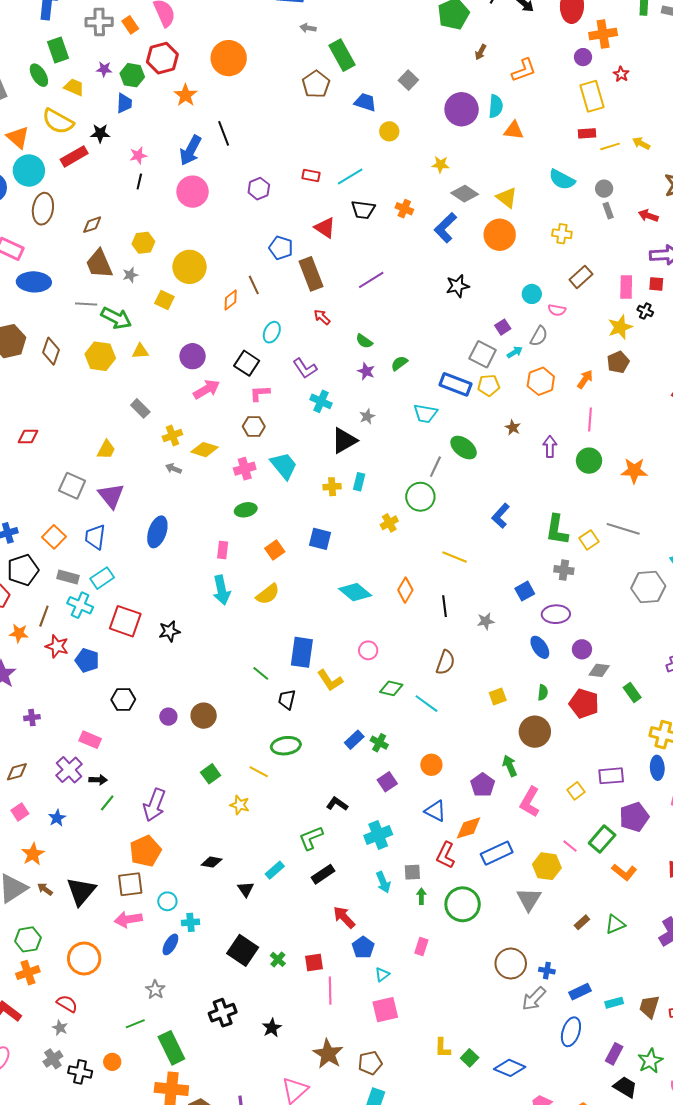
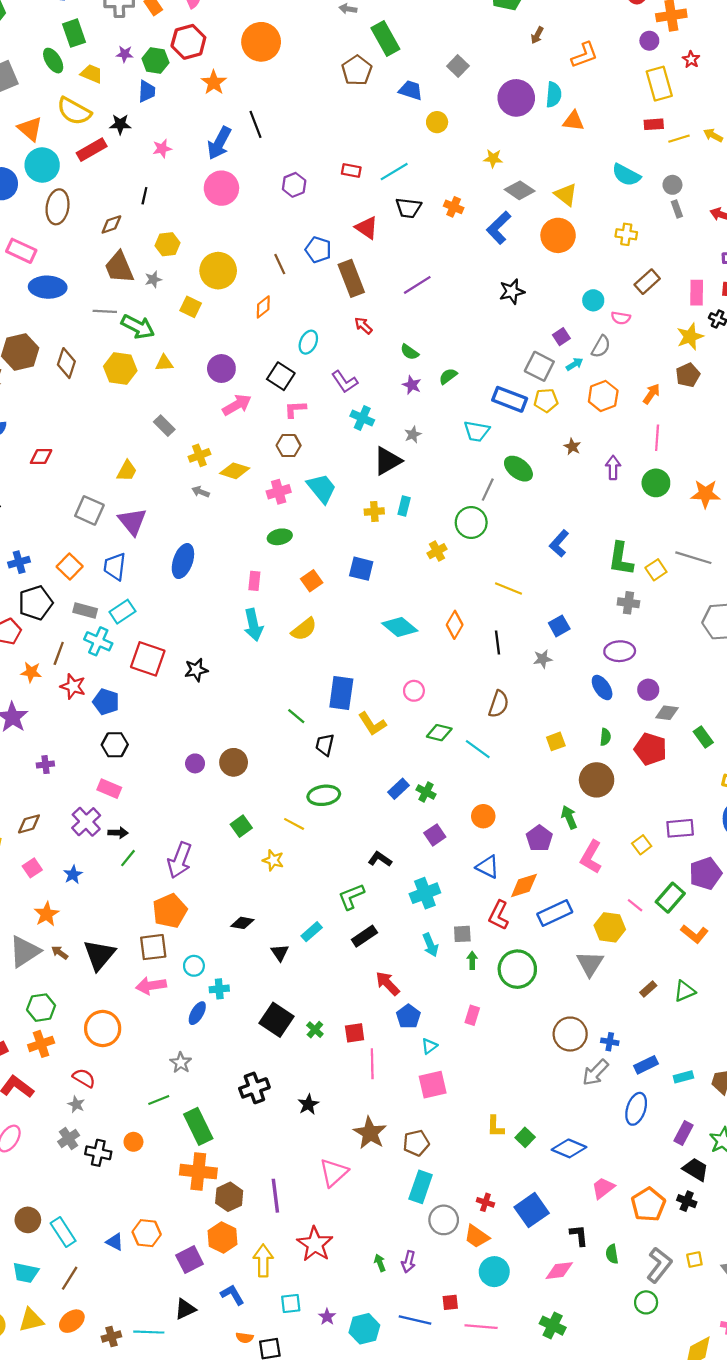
black line: (139, 182) -> (144, 196), moved
brown line: (254, 285) -> (280, 264), moved
blue square: (525, 591) -> (559, 626), moved
black hexagon: (123, 700) -> (115, 745), moved

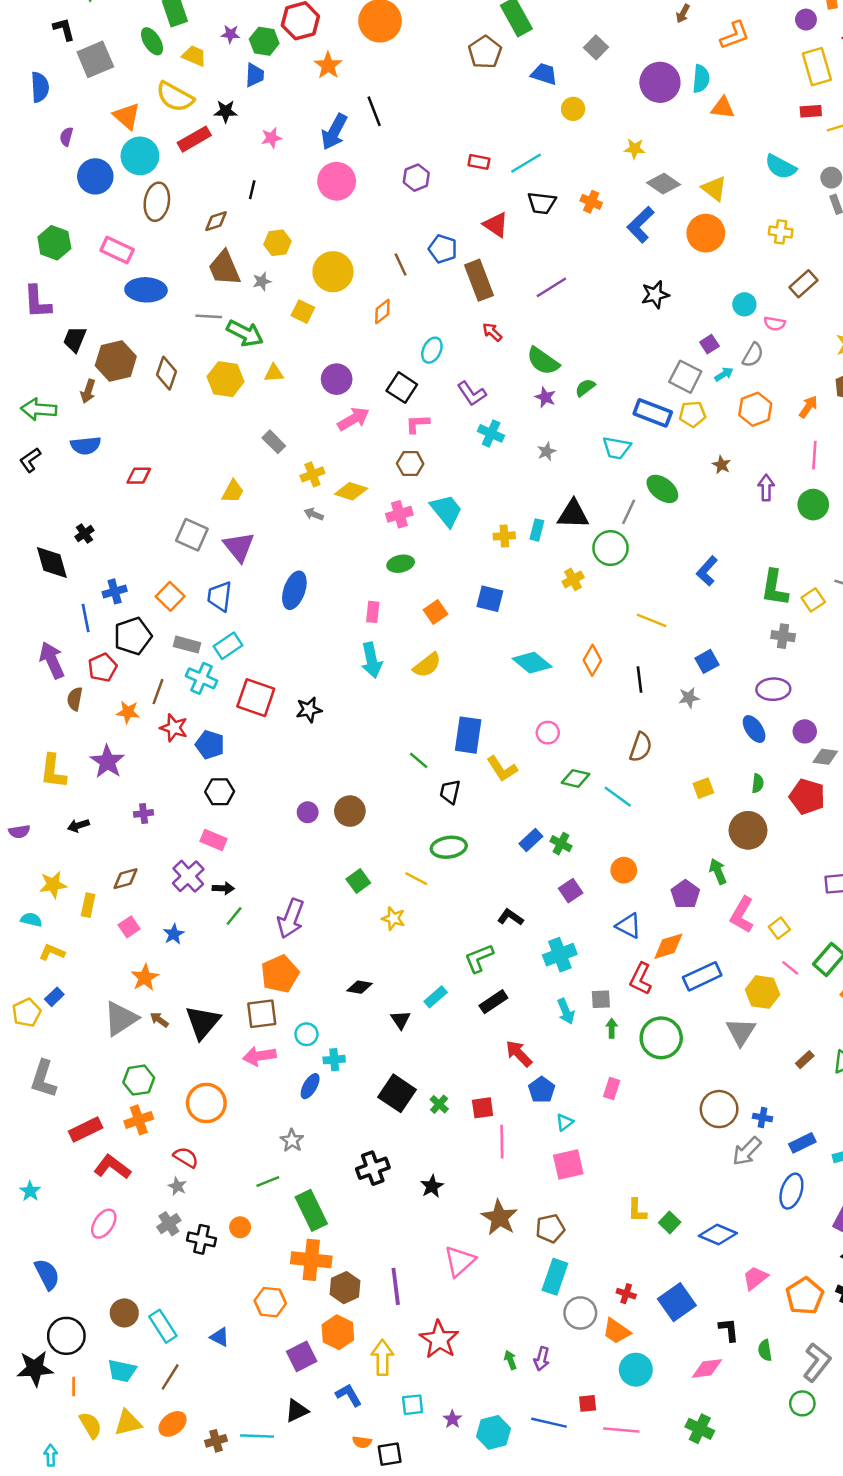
green semicircle: (410, 352) -> (543, 361), size x1.6
black triangle: (388, 461) -> (573, 514), moved, turned 32
yellow square: (642, 845) -> (779, 928), moved
orange hexagon: (147, 1233) -> (270, 1302), moved

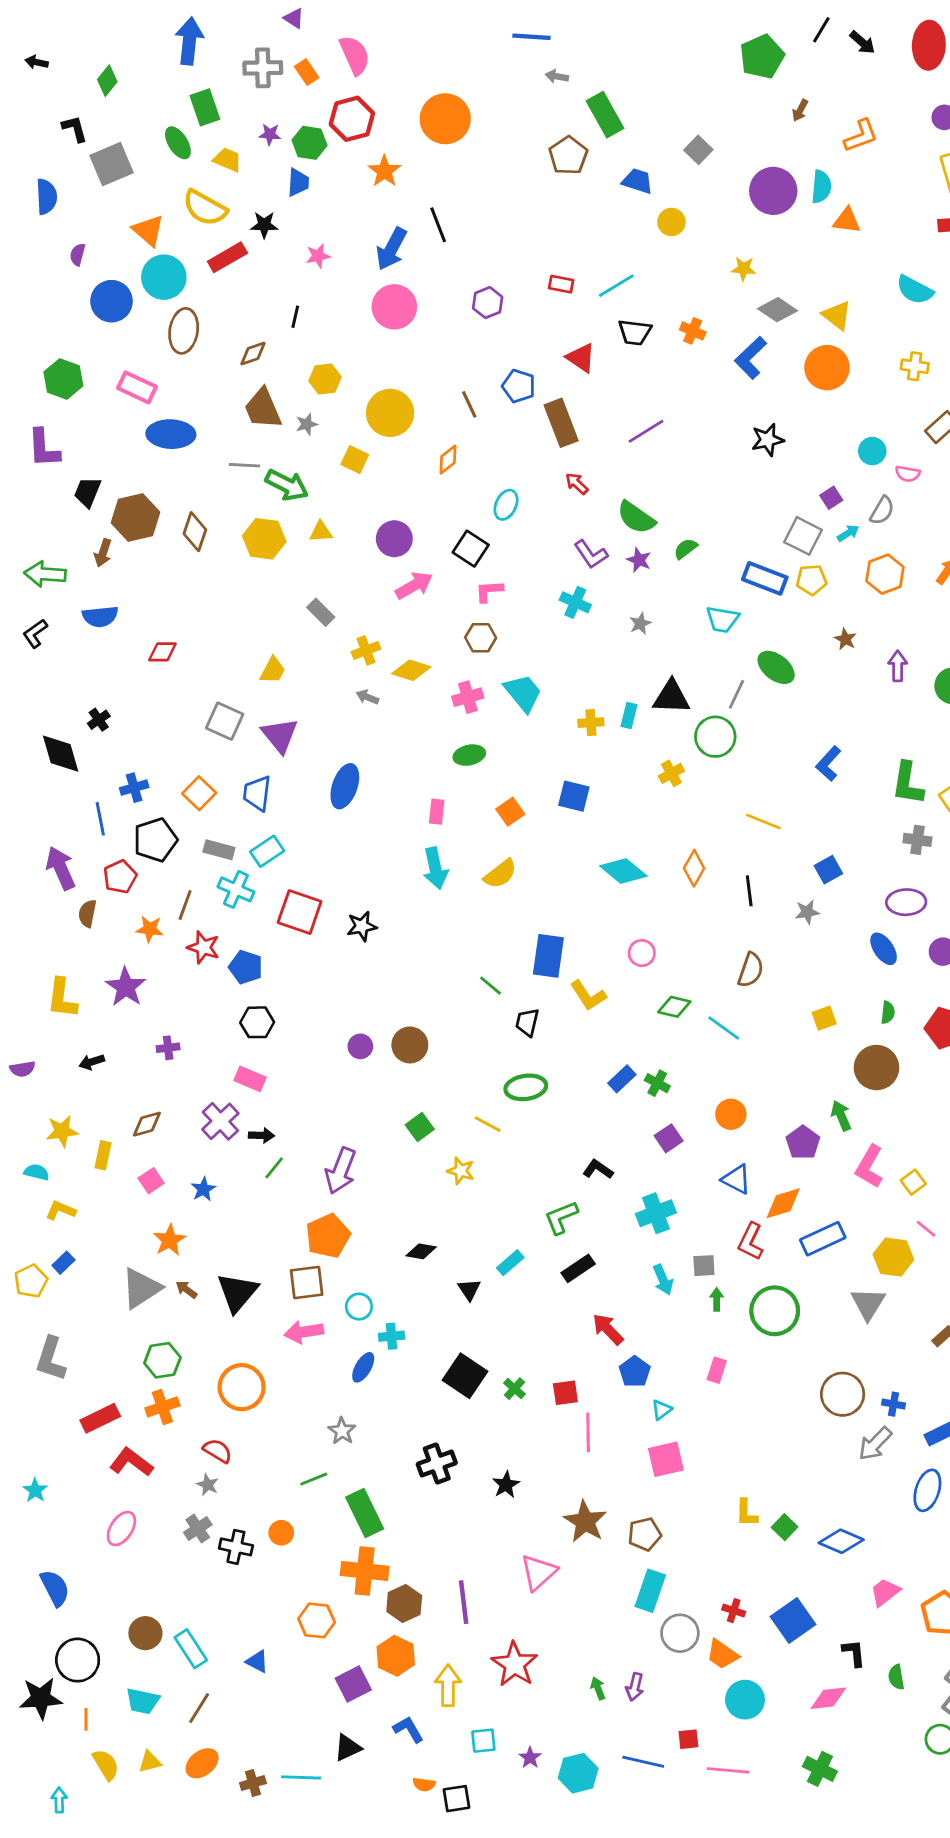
purple L-shape: (472, 394) -> (591, 554), moved
yellow triangle: (128, 1423) -> (150, 1762), size x0.7

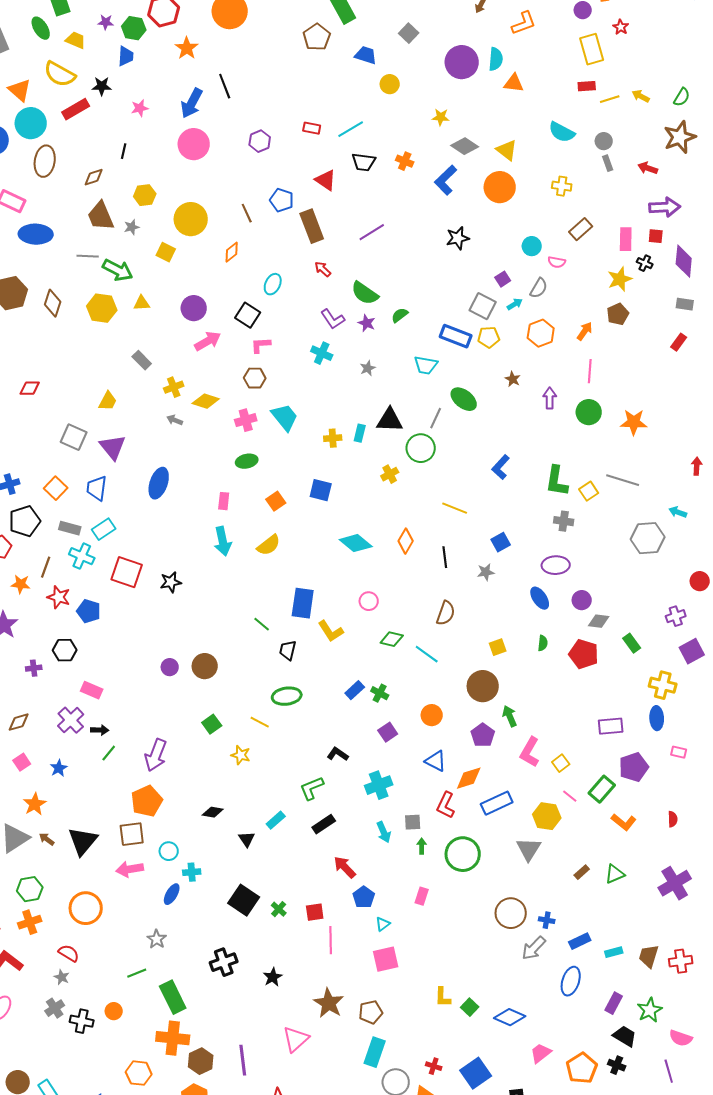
black hexagon: (257, 1022) -> (65, 650), moved
brown circle: (876, 1068) -> (483, 686), moved

